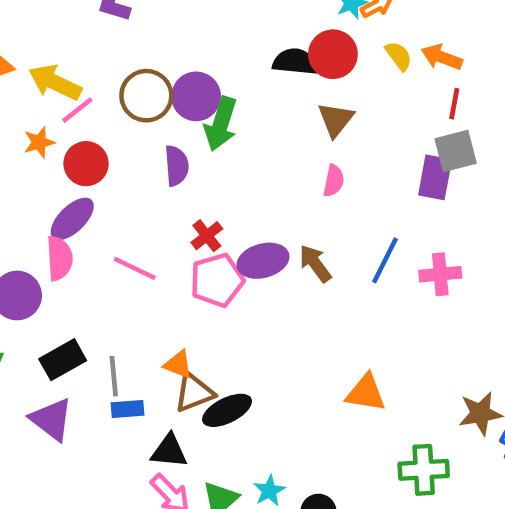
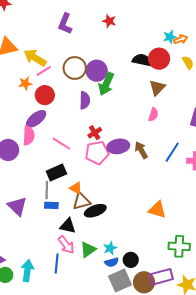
black rectangle: (63, 360) -> (56, 172), moved

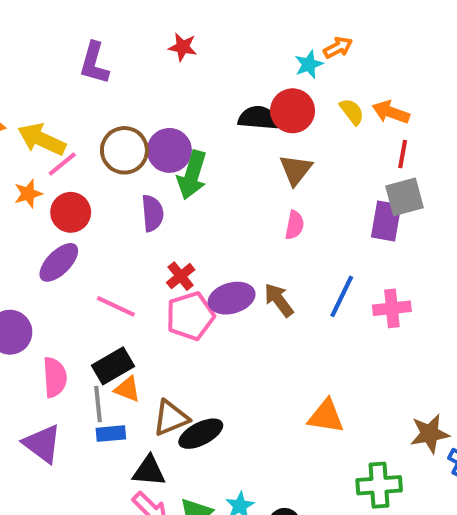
orange arrow: (181, 39) -> (338, 47), moved
pink semicircle: (29, 136) -> (55, 377), moved
orange triangle: (76, 188) -> (127, 389), moved

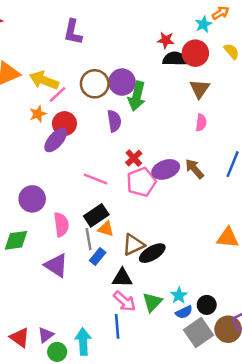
red star: (183, 47) -> (166, 40), moved
purple ellipse: (59, 262) -> (56, 140), moved
blue rectangle: (111, 434) -> (98, 257), turned -42

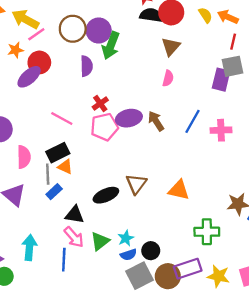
brown triangle: (133, 245) -> (136, 184), moved, turned -35
cyan arrow: (83, 342) -> (29, 248), moved

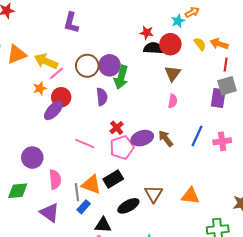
black rectangle: (58, 153) -> (113, 179), moved
orange triangle: (65, 167) -> (91, 185), size x1.5

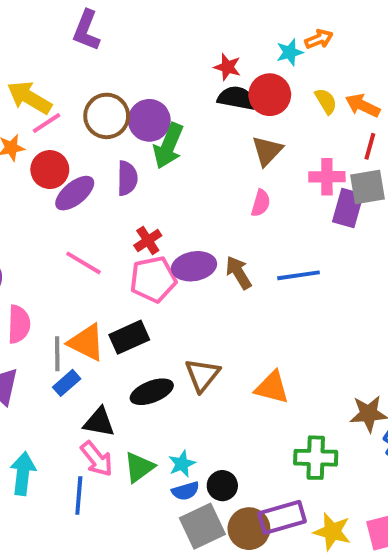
purple ellipse: (53, 110) -> (75, 193), moved
blue line: (197, 136) -> (299, 275), turned 50
pink cross: (222, 141) -> (327, 177), moved

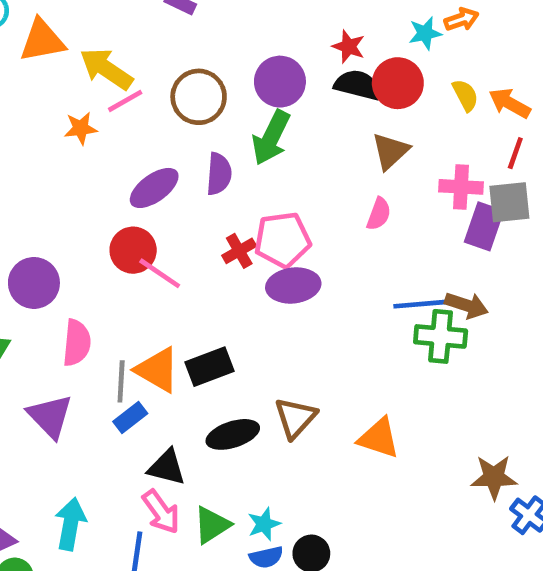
purple circle: (149, 120) -> (280, 82), moved
red circle: (50, 170) -> (133, 250), moved
brown arrow: (239, 273) -> (466, 305), moved, turned 136
pink pentagon: (153, 279) -> (282, 240), moved
green cross: (316, 458) -> (441, 336), moved

